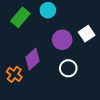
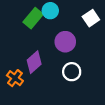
green rectangle: (20, 17) -> (33, 18), moved
white square: (87, 34) -> (91, 18), moved

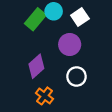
white square: (91, 18) -> (80, 17), moved
orange cross: (15, 78) -> (44, 96), moved

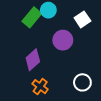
white square: (80, 17) -> (82, 19), moved
white circle: (76, 76) -> (82, 82), moved

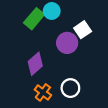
white square: (82, 19) -> (83, 30), moved
white circle: (82, 82) -> (70, 88), moved

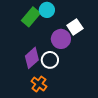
white circle: (70, 88) -> (50, 60), moved

